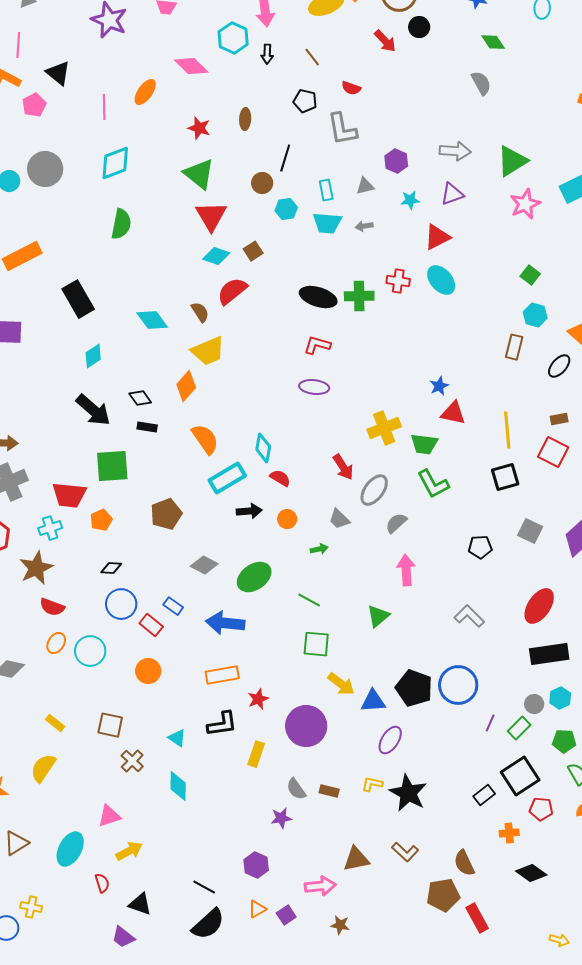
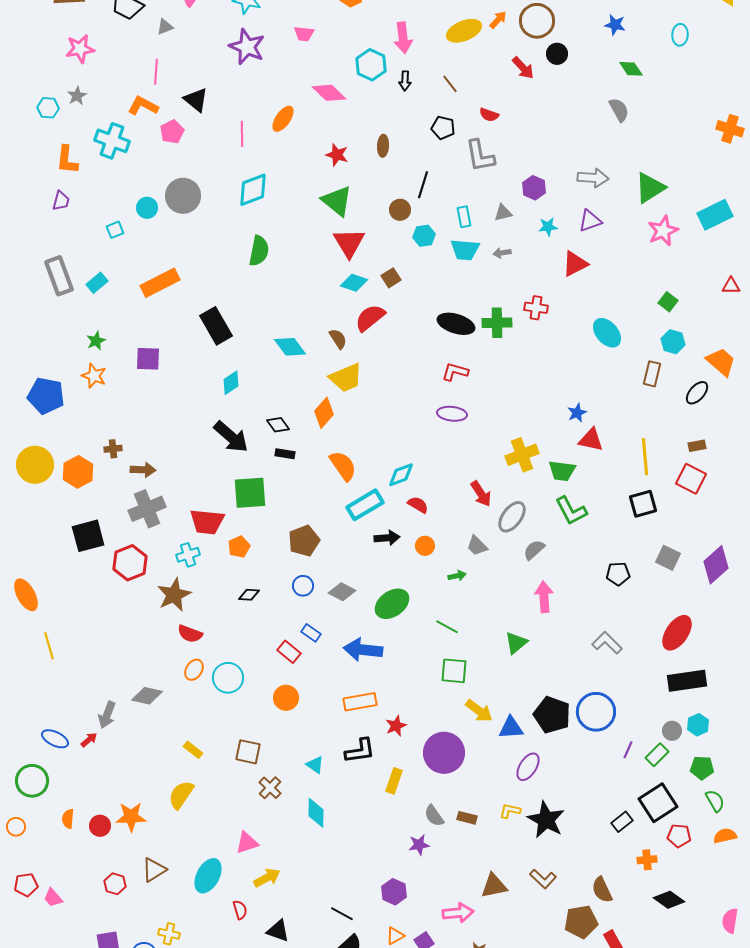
cyan ellipse: (441, 280) -> (607, 333), moved
cyan diamond: (263, 448) -> (401, 475), turned 60
blue circle: (121, 604) -> (303, 586), moved, size x0.7

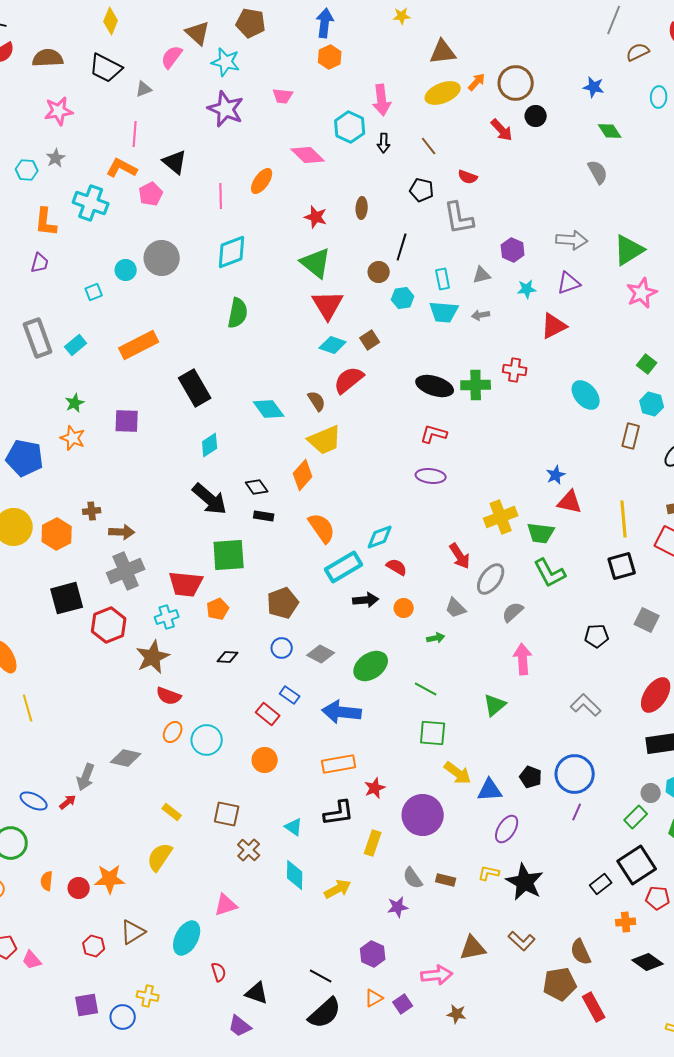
black pentagon: (552, 715) -> (531, 777), size x0.6
purple line: (628, 750) -> (577, 812), moved
yellow arrow: (267, 878) -> (338, 889), moved

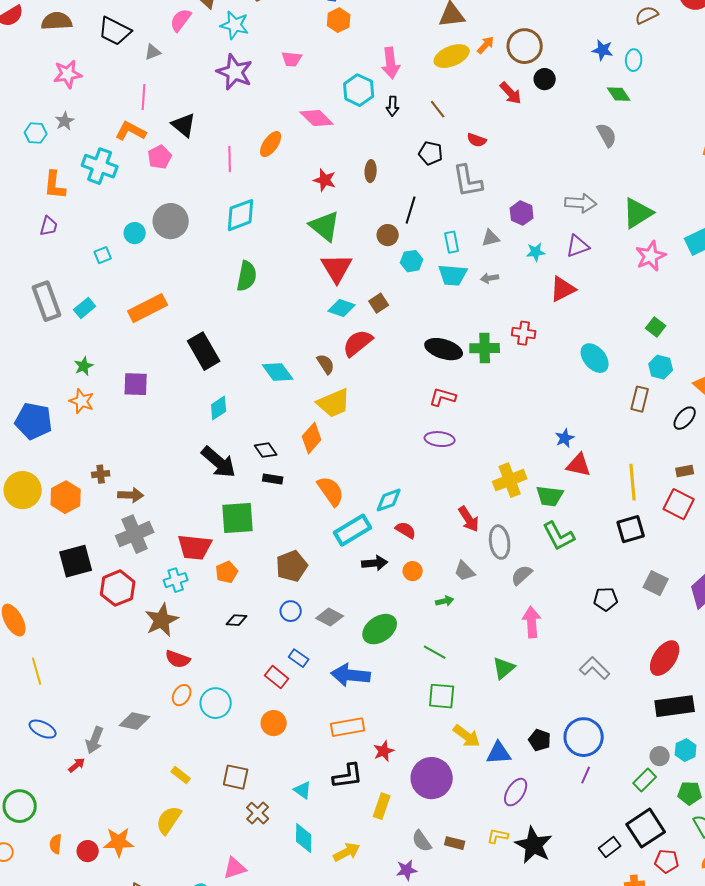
cyan ellipse: (659, 97) -> (634, 60), moved
gray ellipse: (491, 579) -> (500, 542), turned -44
blue ellipse: (34, 801) -> (43, 729), moved

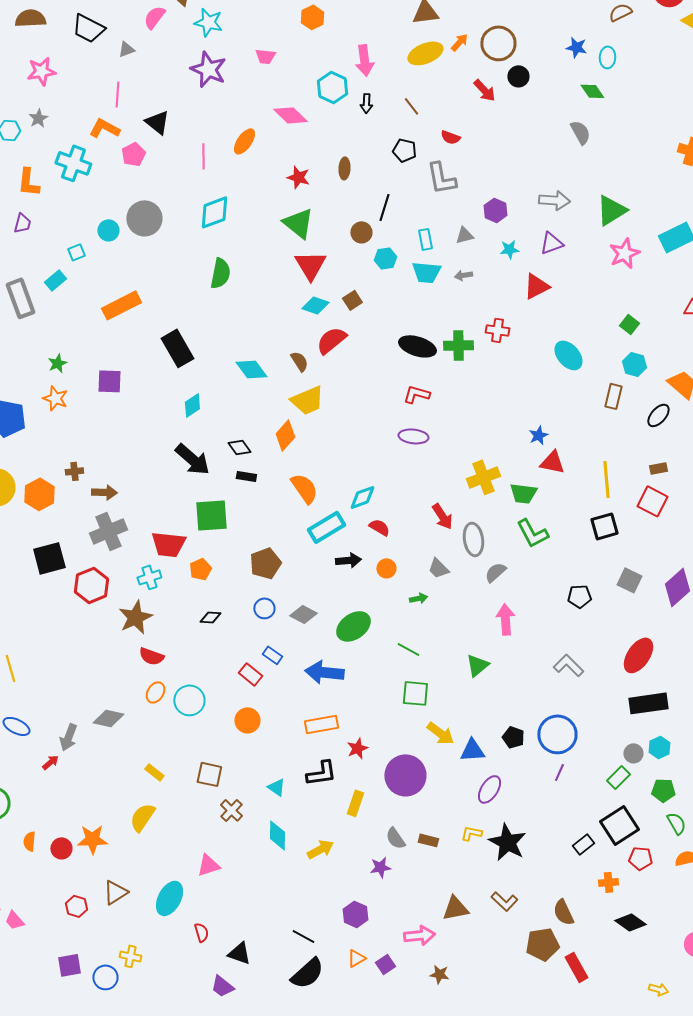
cyan rectangle: (85, 308) -> (55, 280), moved

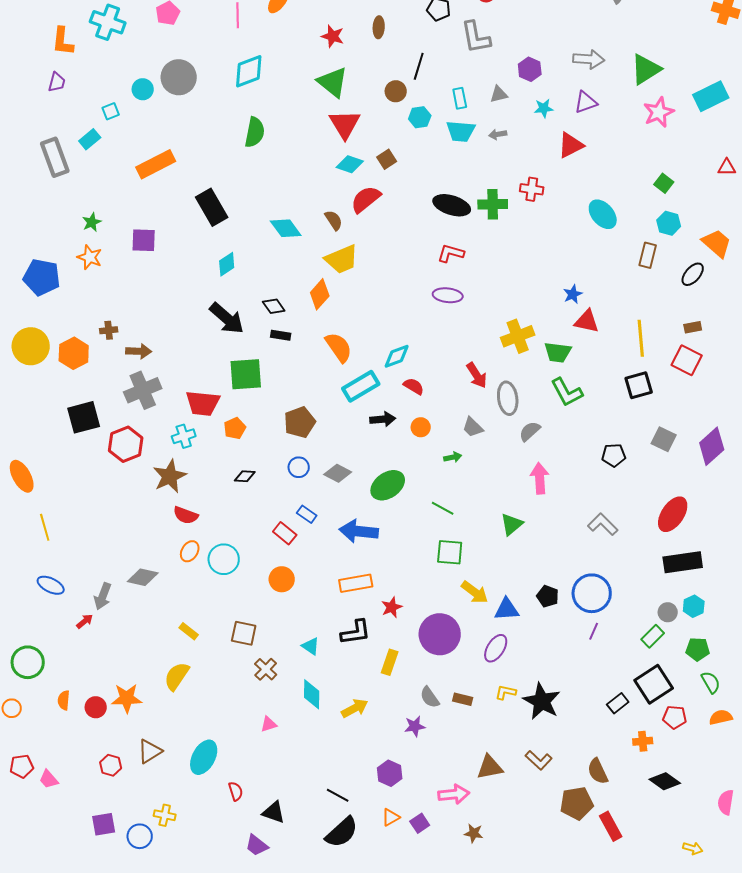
purple ellipse: (489, 789) -> (496, 648), moved
pink triangle: (208, 865) -> (269, 724), moved, size x0.7

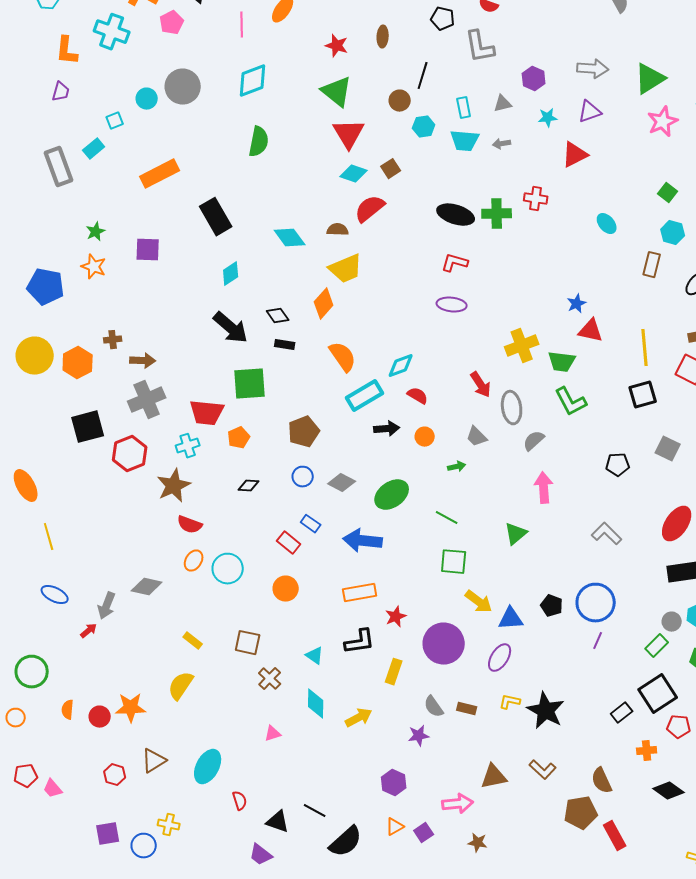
cyan ellipse: (603, 214) -> (607, 224), size x0.7
brown semicircle: (334, 220) -> (338, 230), turned -55
black line: (338, 795) -> (315, 811), moved

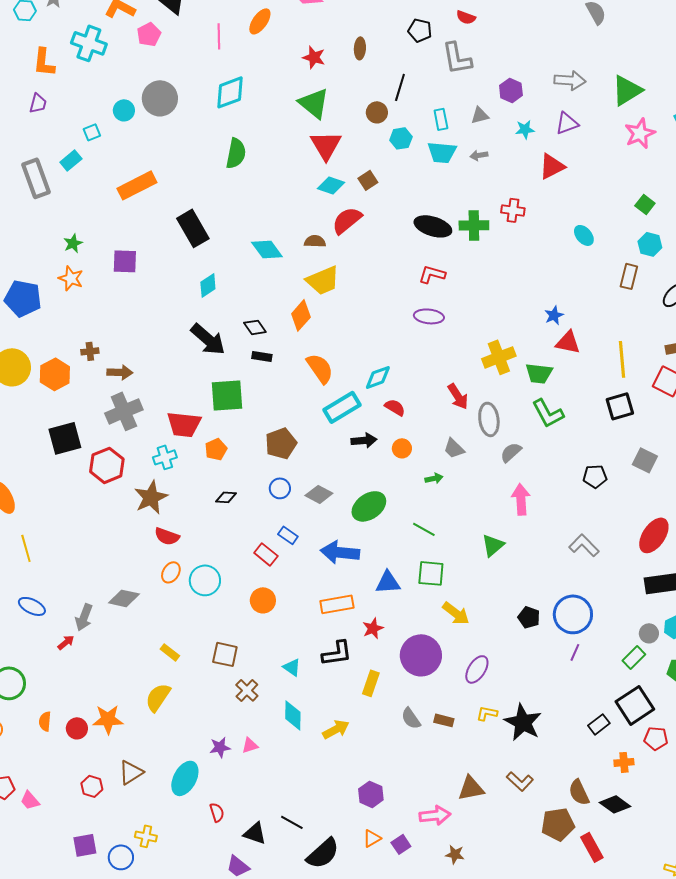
blue triangle: (511, 619) -> (388, 582), moved
purple star: (419, 736) -> (220, 747), moved
black diamond: (669, 791) -> (615, 804), moved

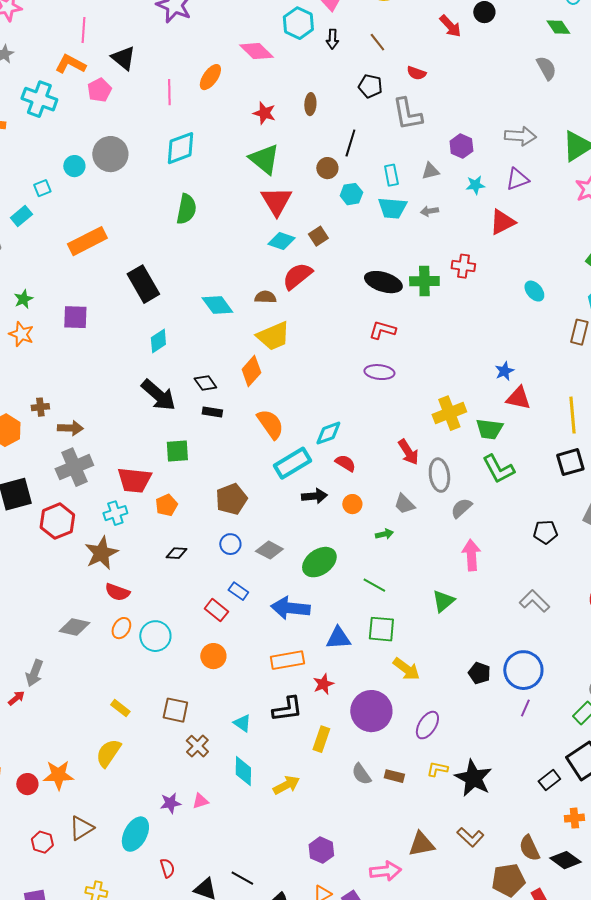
green square: (227, 395) -> (177, 451), size x0.7
gray diamond: (124, 598) -> (74, 627), moved

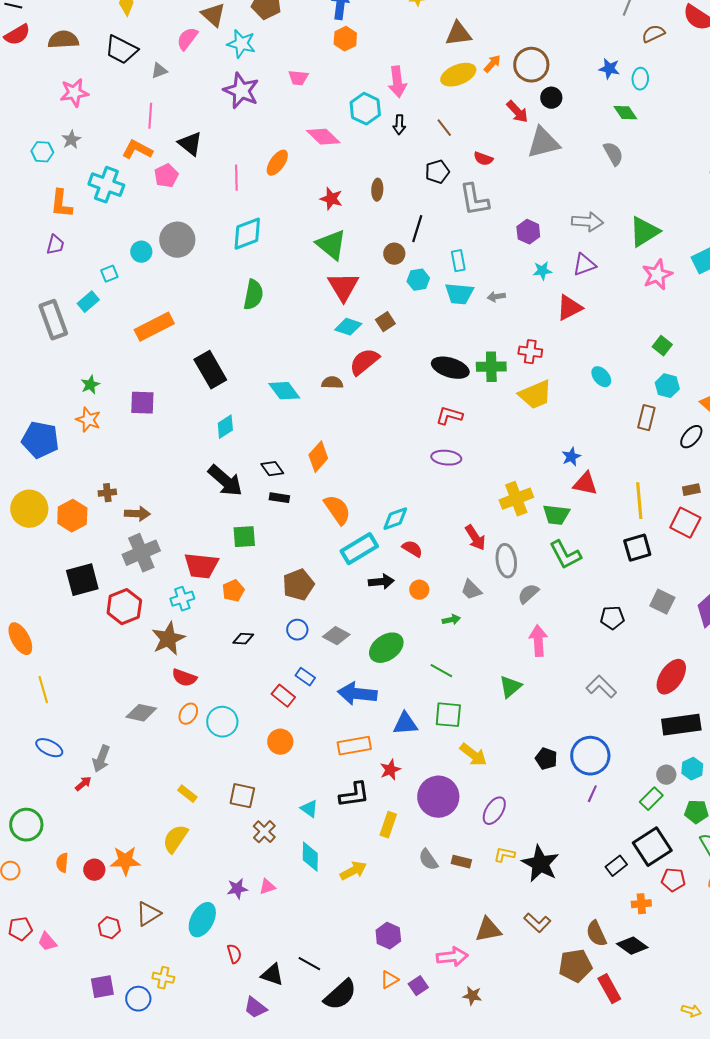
black pentagon: (370, 86) -> (437, 172), turned -30
gray triangle: (430, 171) -> (543, 143), moved, size x1.8
yellow trapezoid: (273, 336) -> (535, 395), moved

